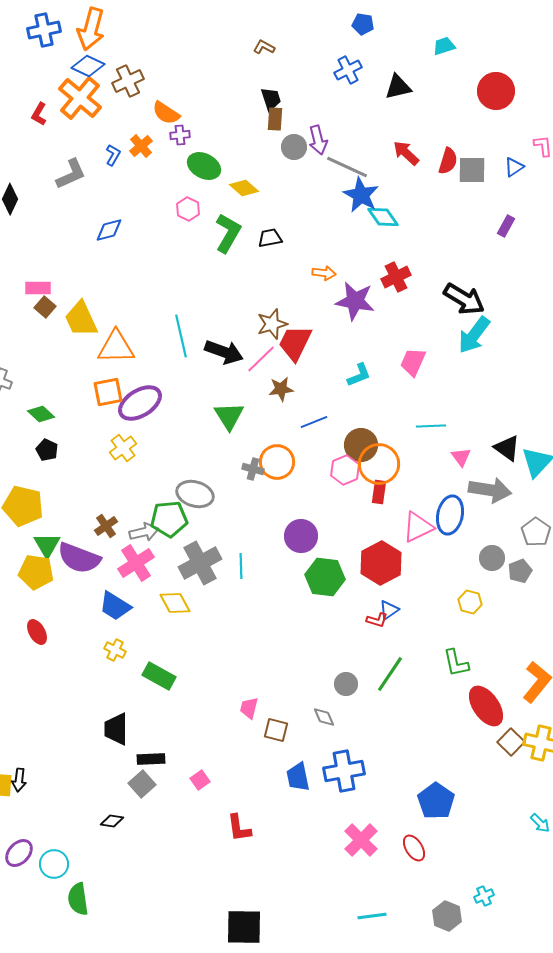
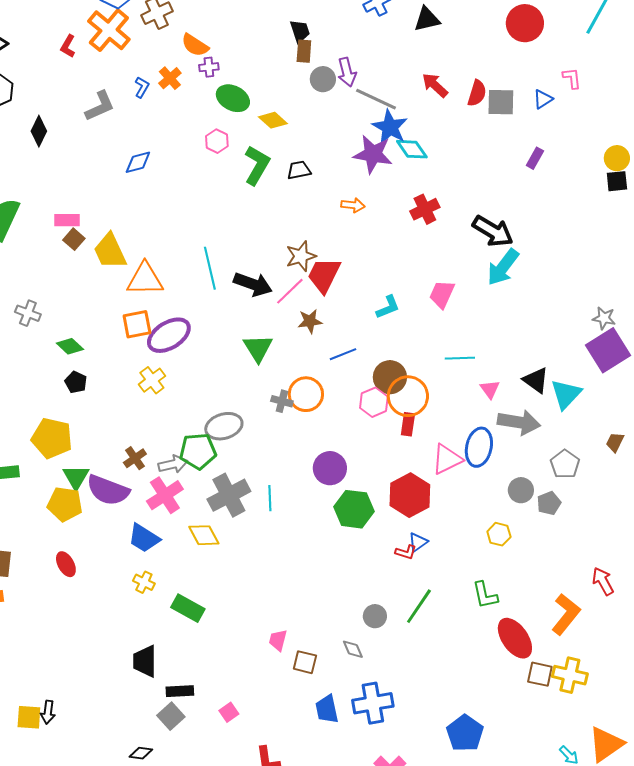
purple star: (355, 301) -> (373, 154), moved
gray ellipse: (195, 494) -> (224, 426), turned -33
brown square: (511, 742) -> (540, 674), turned -32

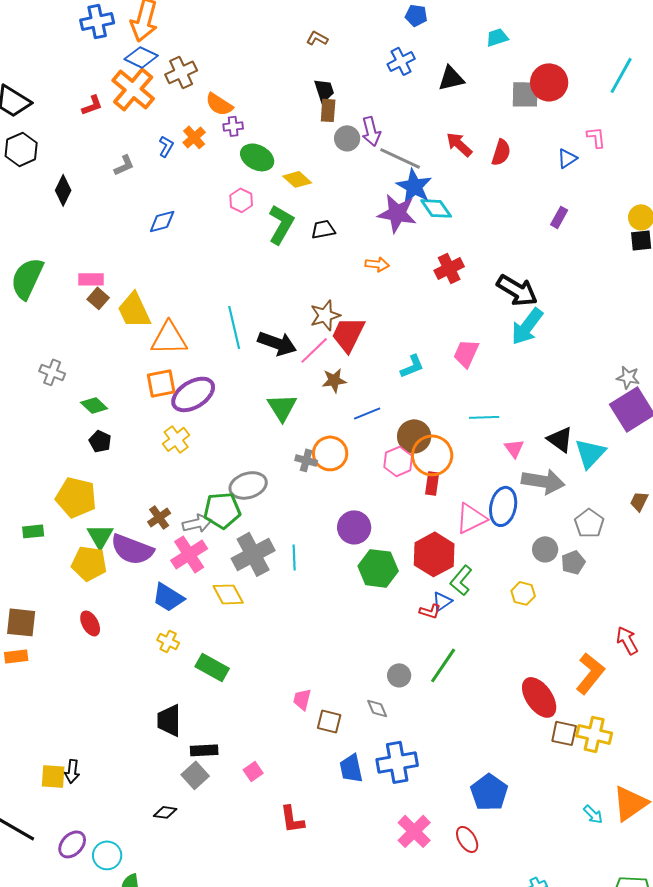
red L-shape: (68, 46) -> (92, 105), turned -140
gray square: (501, 102) -> (525, 94), moved
gray L-shape: (100, 106) -> (124, 165), size x0.7
green L-shape: (485, 595) -> (461, 580), moved, turned 52

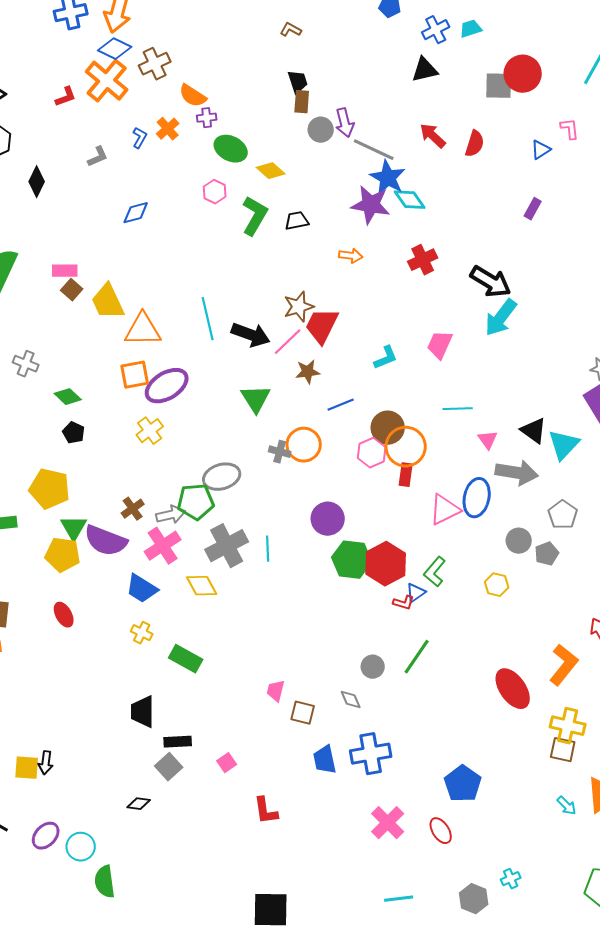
blue cross: (401, 61) -> (436, 30), moved
red hexagon: (434, 554) -> (386, 564), moved
brown square: (564, 733) -> (563, 750), moved

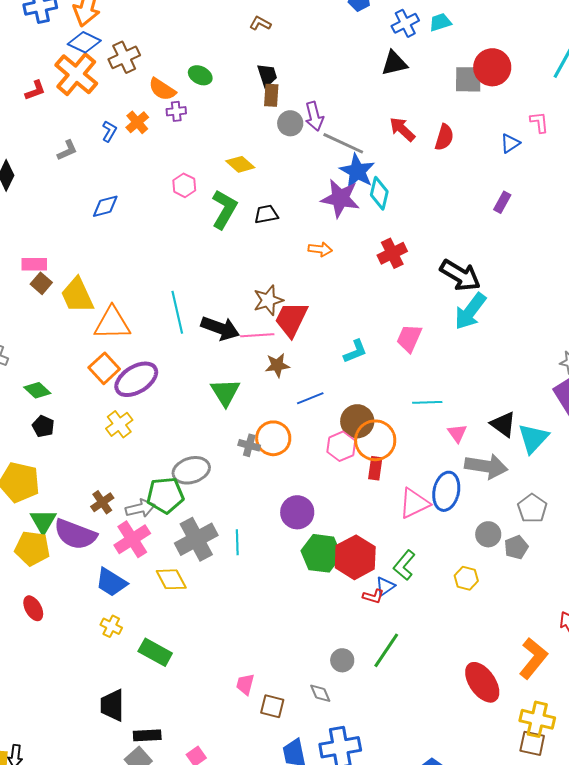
green ellipse: (231, 149) -> (200, 75), moved, size x0.7
cyan diamond: (410, 200) -> (379, 193), turned 48
pink line: (288, 342) -> (257, 335), turned 40
orange square: (135, 375) -> (104, 368), turned -32

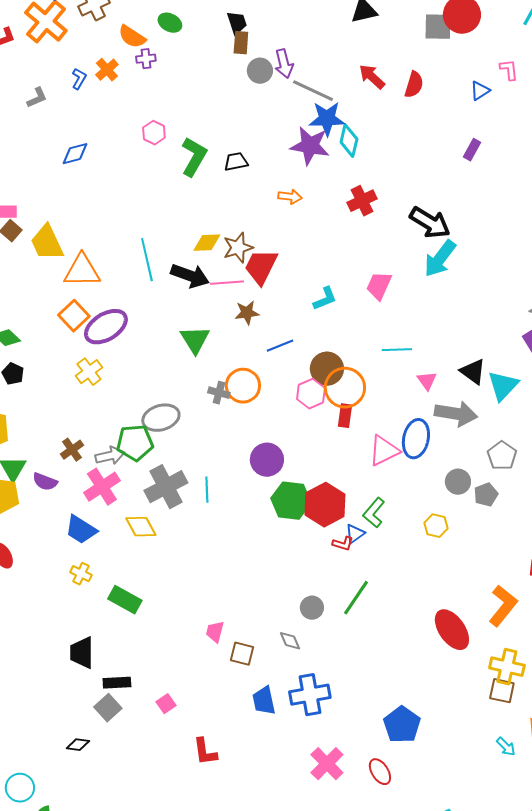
yellow diamond: (240, 164) -> (207, 243), moved, turned -44
blue star: (357, 171) -> (327, 119), turned -30
purple semicircle: (75, 534) -> (45, 482), size x0.6

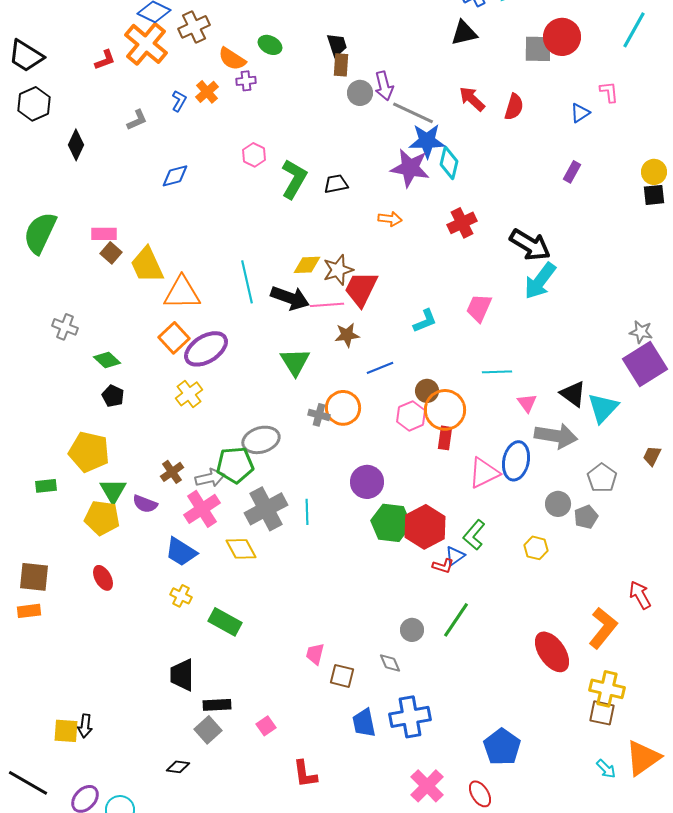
brown circle: (327, 369) -> (427, 391), size x0.7

